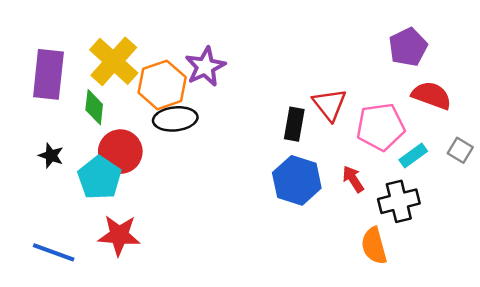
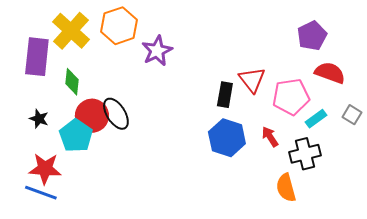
yellow cross: (114, 61) -> (71, 31), moved
orange hexagon: (162, 85) -> (119, 26), moved
black ellipse: (175, 119) -> (116, 114), moved, turned 64
red star: (119, 235) -> (45, 169), moved

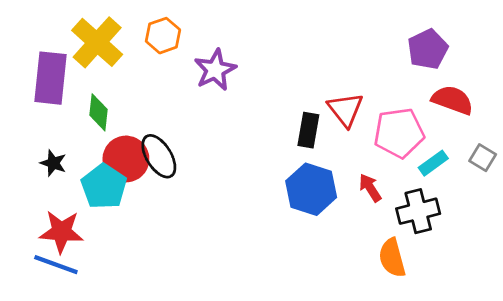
orange hexagon: (119, 26) -> (163, 36), size x0.7

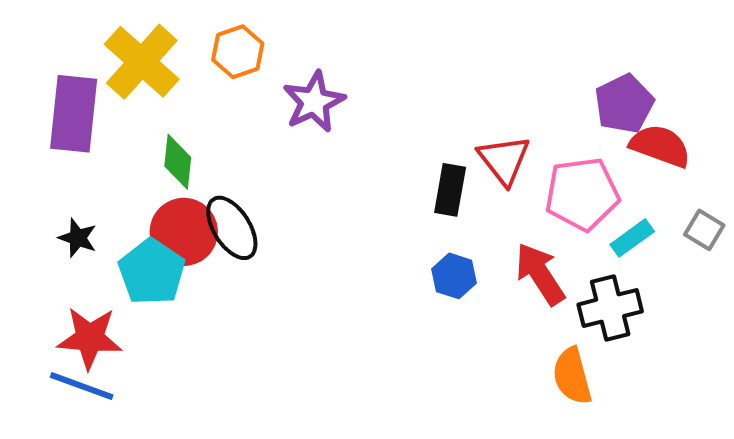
purple pentagon: (428, 49) -> (624, 104), moved
green diamond: (98, 112) -> (178, 162), moved
red arrow: (370, 188) -> (540, 274), size x1.5
blue hexagon: (311, 189) -> (454, 276), size x0.6

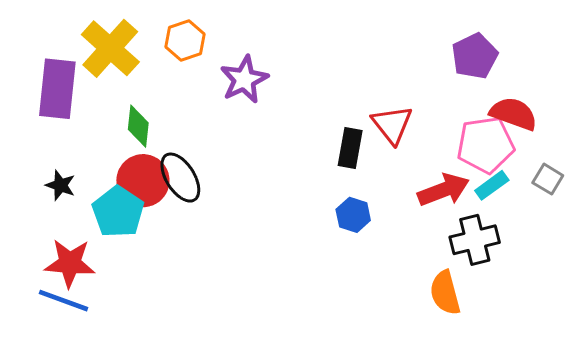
purple pentagon: (624, 104) -> (475, 56), moved
pink pentagon: (582, 194) -> (486, 145), moved
red arrow: (540, 274) -> (444, 190), moved, turned 102

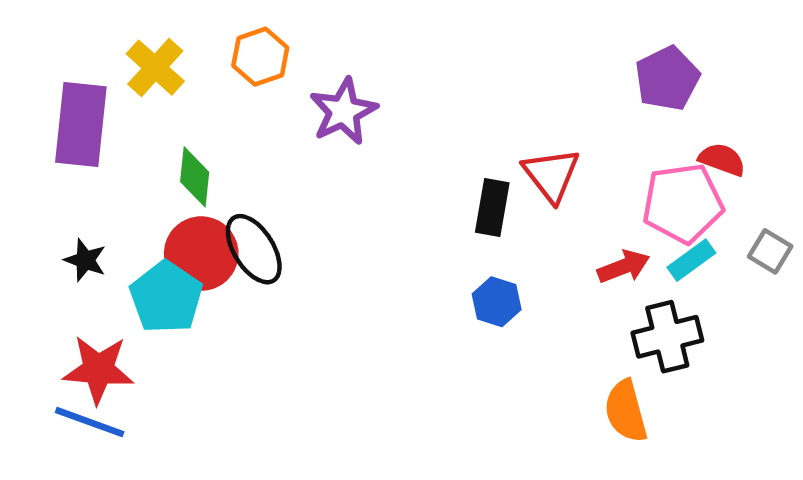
yellow cross: (110, 48) -> (155, 68), size x0.7
red semicircle: (514, 114) -> (722, 159), size x0.7
red arrow: (444, 190) -> (624, 267), size x0.7

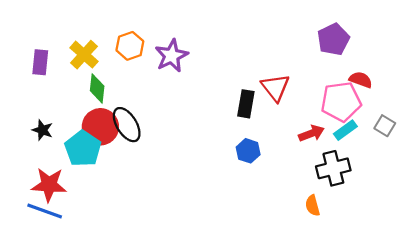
orange hexagon: (260, 57) -> (130, 46), moved
yellow cross: (155, 68) -> (84, 55), moved
purple rectangle: (81, 124) -> (40, 62), size x0.6
orange semicircle: (626, 411) -> (313, 206), size x0.7

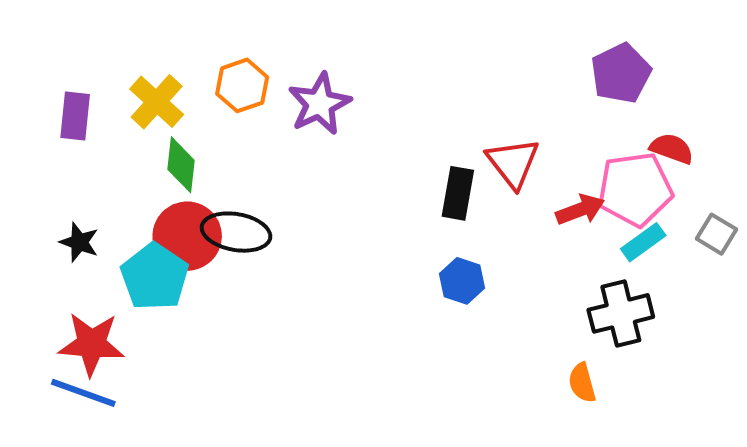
black ellipse: (127, 125) -> (236, 232), turned -48
red arrow: (311, 133) -> (580, 210), moved

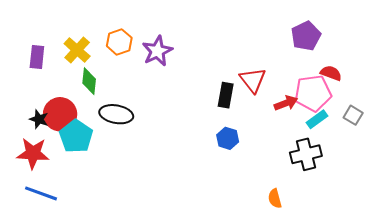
red circle: (187, 236) -> (60, 114), moved
red star: (91, 344) -> (33, 153), moved
orange semicircle: (582, 383) -> (275, 199), moved

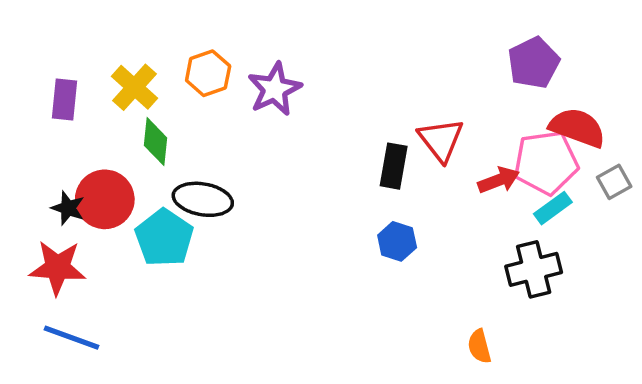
red semicircle: (331, 73) -> (577, 128), size x1.5
gray square: (353, 115) -> (614, 182), moved, turned 30
cyan pentagon: (76, 136) -> (164, 238), moved

